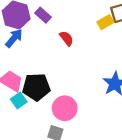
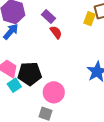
purple rectangle: (43, 15) -> (49, 16), moved
yellow rectangle: (105, 22) -> (90, 19), turned -40

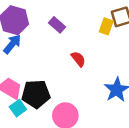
red semicircle: (56, 32) -> (78, 59), moved

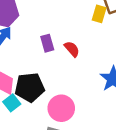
purple rectangle: (57, 25) -> (47, 43), moved, turned 35

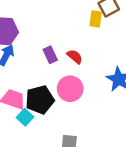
pink circle: (61, 108) -> (70, 89), moved

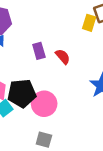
pink circle: (70, 89) -> (44, 104), moved

